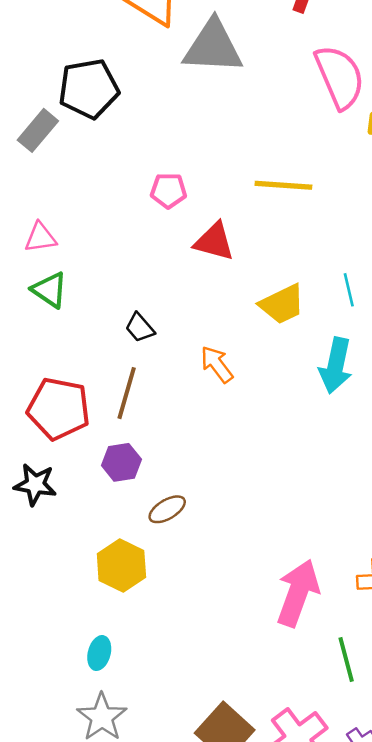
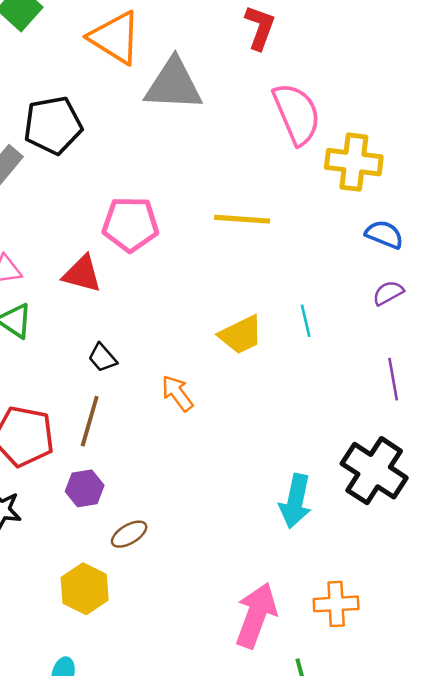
pink pentagon: (168, 191) -> (130, 224), size x1.6
red triangle: (214, 241) -> (82, 274), moved
cyan arrow: (336, 366) -> (295, 501), moved

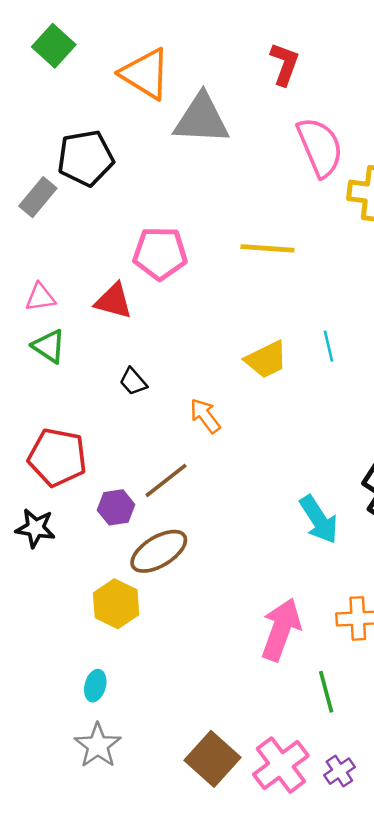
brown line: (90, 421) -> (166, 480), moved, turned 36
cyan arrow: (295, 501) -> (319, 520), turned -45
brown ellipse: (129, 534) -> (159, 551), size x1.6

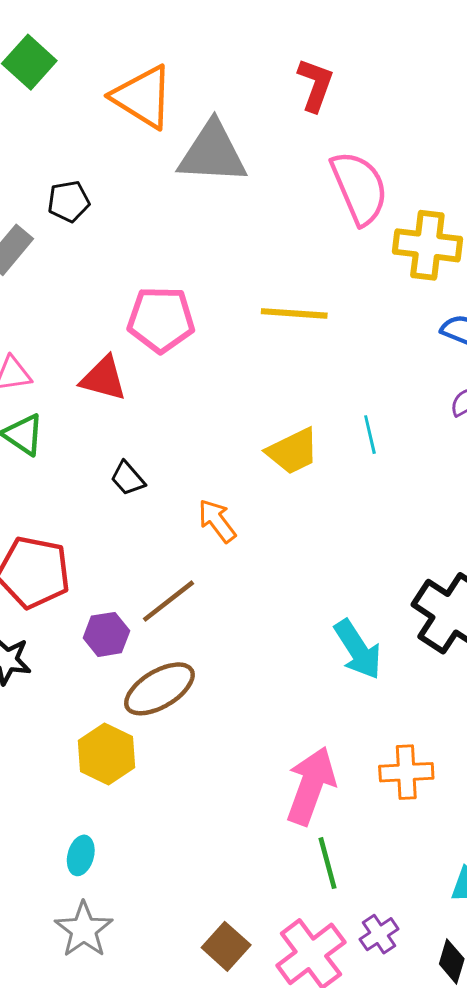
black pentagon: (85, 158) -> (69, 201), size x0.6
green line: (326, 692) -> (328, 863), moved
brown square: (212, 759) -> (226, 946), size x0.7
purple cross: (339, 771) -> (379, 934), moved

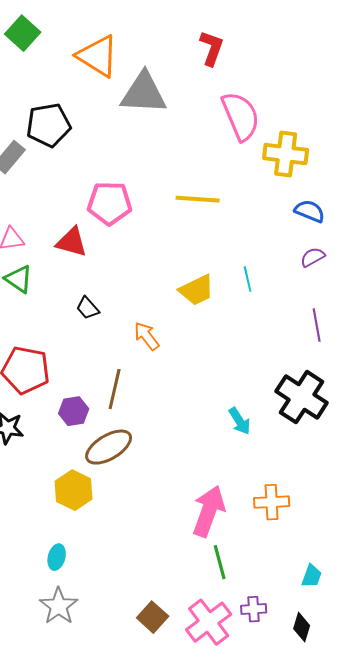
black pentagon: (69, 201) -> (49, 125), size x1.6
brown line: (169, 601) -> (115, 389), turned -39
cyan arrow: (358, 650) -> (240, 421), size x0.7
purple cross: (379, 934) -> (254, 609), turned 30

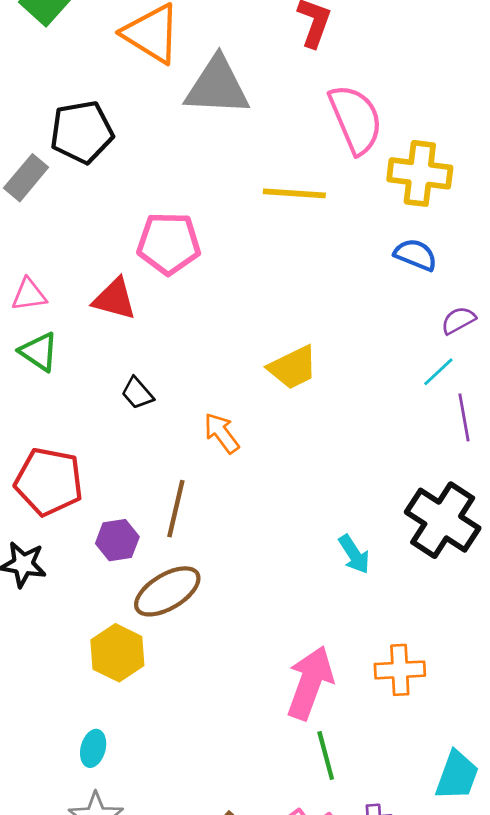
yellow line: (198, 199) -> (294, 193), moved
blue semicircle: (310, 211) -> (416, 255), moved
cyan line: (248, 279) -> (438, 372), moved, turned 60
cyan trapezoid: (312, 576) -> (457, 775), size x1.5

